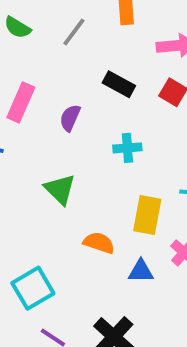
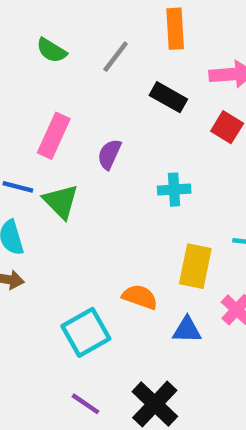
black rectangle: (119, 84) -> (168, 97), moved
green triangle: (60, 189) -> (61, 201), moved
cyan square: (33, 288) -> (86, 332), moved

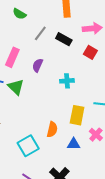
green semicircle: (52, 50) -> (19, 14), moved
gray line: (116, 57) -> (40, 33), moved
orange semicircle: (140, 297) -> (52, 129), turned 84

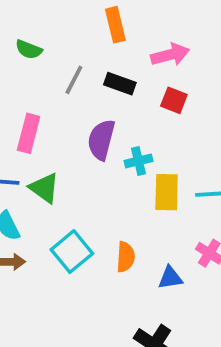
purple semicircle: (38, 65) -> (101, 140), moved, size x1.5
yellow rectangle: (77, 115) -> (167, 192), moved
cyan square: (28, 146) -> (72, 252), moved

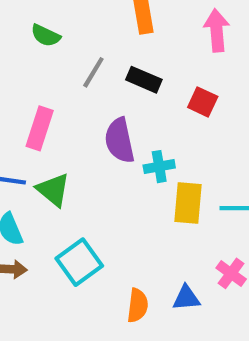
pink arrow: (170, 55) -> (217, 30), moved, turned -84
purple semicircle: (101, 140) -> (120, 140), turned -30
orange semicircle: (126, 257) -> (138, 305), moved

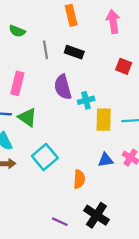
gray line: (93, 72) -> (45, 50), turned -36
red square: (203, 102) -> (124, 66), moved
blue triangle: (186, 298) -> (106, 160), moved

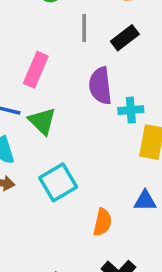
black rectangle: (74, 52) -> (125, 38), turned -66

